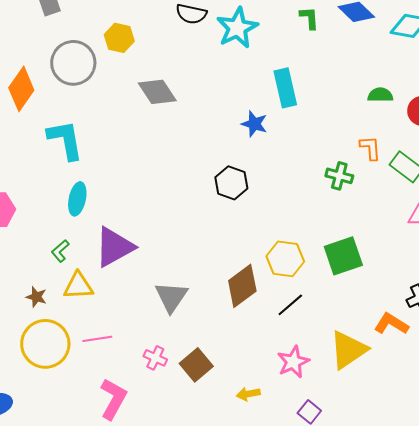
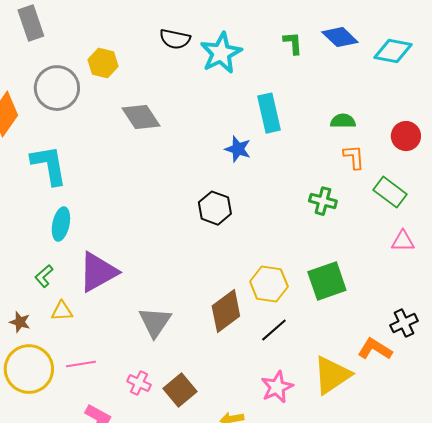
green semicircle: (380, 95) -> (343, 121), moved
orange L-shape: (370, 148) -> (354, 157), moved
yellow triangle: (78, 286) -> (62, 311), size x0.7

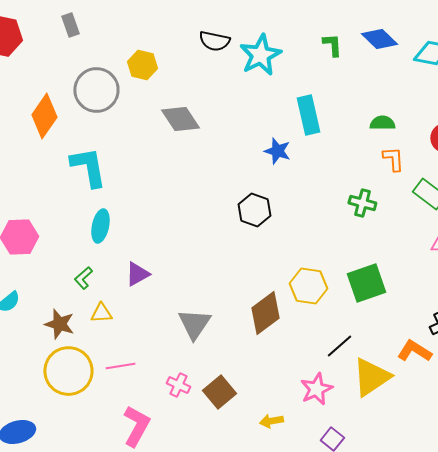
gray rectangle: (31, 23) -> (70, 25), size x0.7
purple triangle: (98, 272) -> (137, 274), size x0.6
brown star: (20, 322) -> (59, 324), size x1.4
black line: (274, 330) -> (339, 346), moved

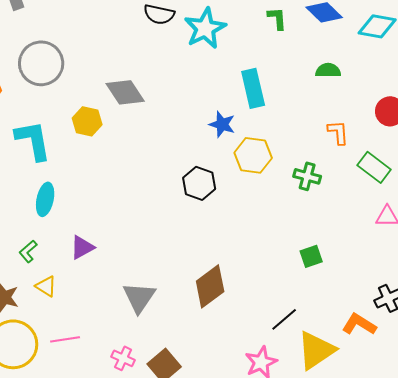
yellow hexagon: (142, 65) -> (87, 121), moved
green semicircle: (382, 123) -> (328, 70), moved
green square: (366, 283) -> (311, 256), size x0.6
yellow hexagon: (308, 286) -> (253, 155), moved
yellow triangle: (101, 313) -> (46, 286), turned 35

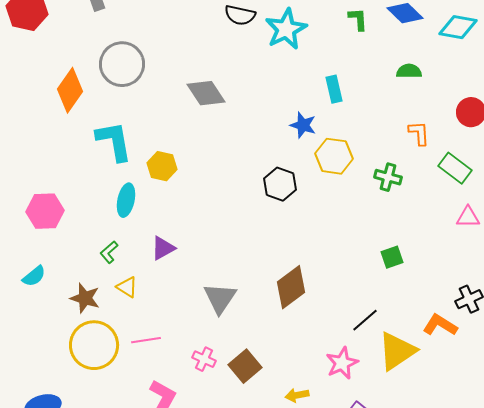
cyan rectangle: (253, 88) -> (334, 89), size x0.7
yellow hexagon: (87, 121) -> (162, 166), moved

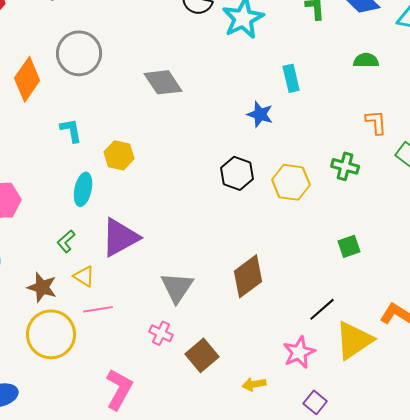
cyan L-shape: (114, 141) -> (71, 130), size x0.6
yellow hexagon: (334, 156) -> (291, 182), moved
purple triangle: (163, 248) -> (120, 237), size x1.6
pink line: (146, 340) -> (98, 309), moved
pink cross: (204, 359) -> (161, 333), moved

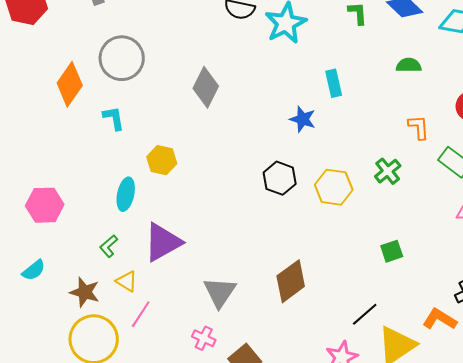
gray diamond: (163, 82) -> (206, 87), turned 60
cyan L-shape: (71, 130) -> (114, 118), moved
green cross: (345, 166) -> (388, 171), turned 36
pink line: (98, 309) -> (141, 314), turned -48

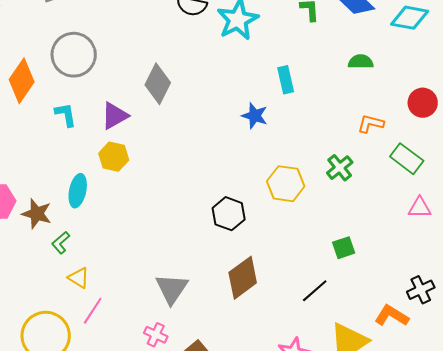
orange L-shape: (419, 127) -> (371, 124), turned -72
black hexagon: (280, 178) -> (229, 214), moved
purple triangle: (163, 242) -> (115, 116), moved, size x0.7
brown star: (85, 292) -> (37, 214), moved
black line: (365, 314) -> (315, 291), moved

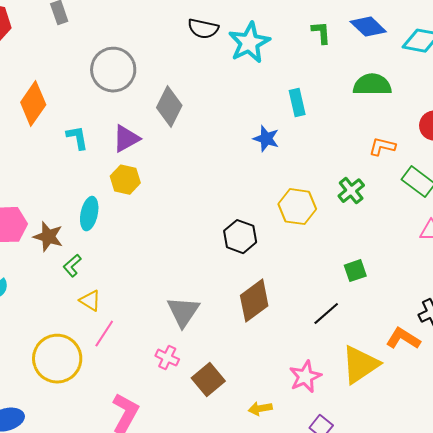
gray circle: (74, 55) -> (113, 70), moved
green semicircle: (361, 62) -> (372, 85), size x1.5

